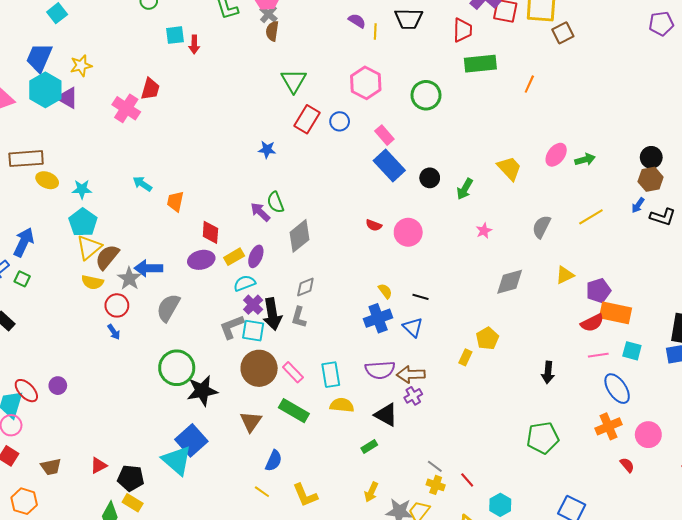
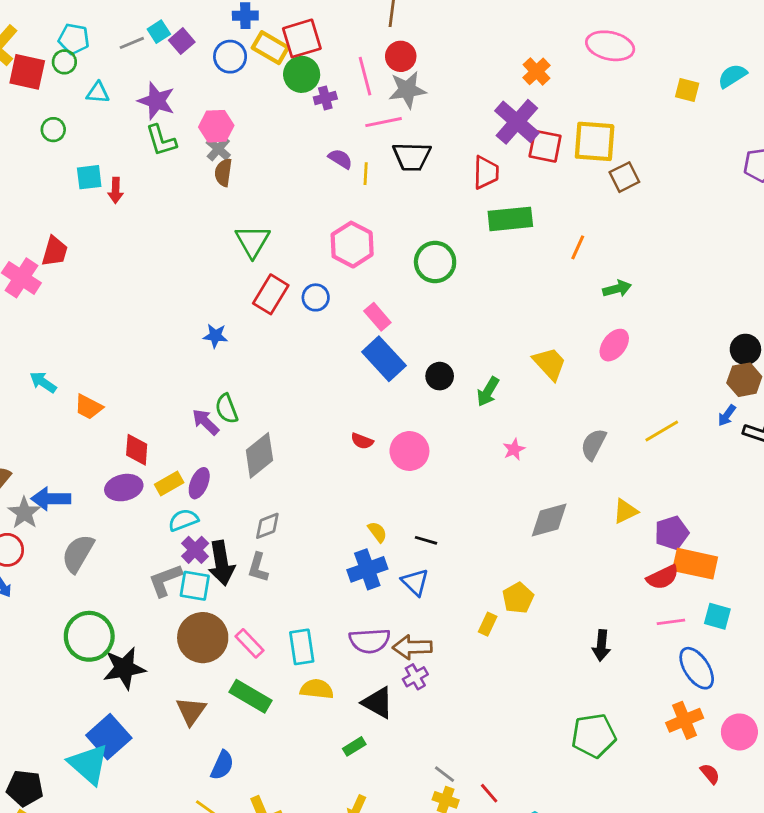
green arrow: (585, 160) -> (617, 289), moved
orange trapezoid: (175, 201) -> (88, 407), turned -75

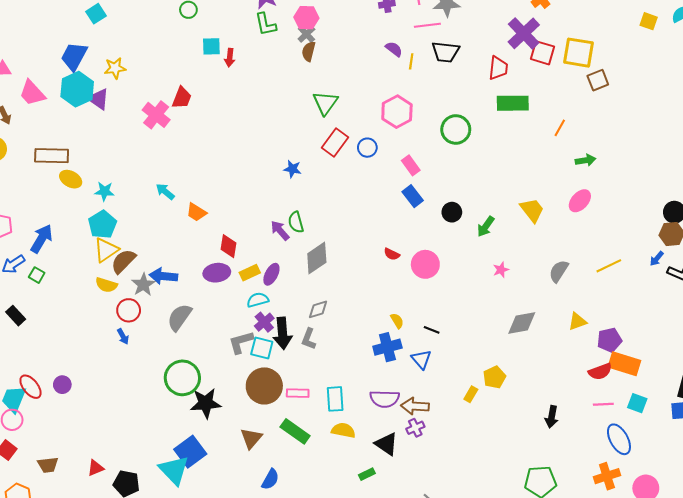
blue rectangle: (384, 359) -> (413, 196), size x0.7
pink rectangle: (250, 643) -> (298, 393), turned -50

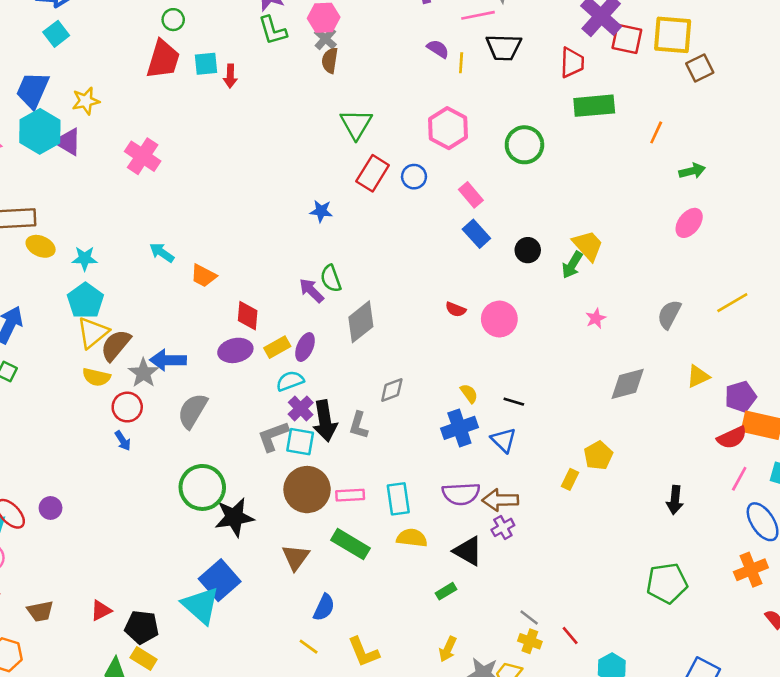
red trapezoid: (182, 98) -> (163, 59), moved, size x1.4
yellow trapezoid: (532, 210) -> (588, 245), moved
gray diamond: (318, 309) -> (392, 390), moved
pink line: (603, 404) -> (739, 479), turned -54

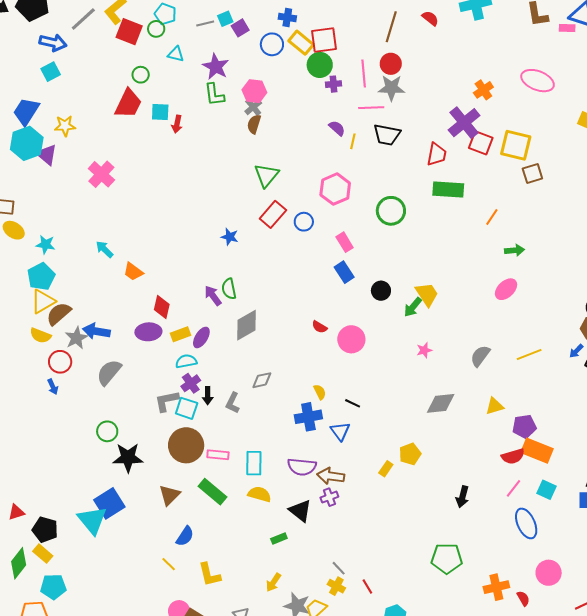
black arrow: (325, 421) -> (208, 396), size x0.6
green circle: (202, 487) -> (107, 431), size x0.6
orange cross: (751, 570) -> (496, 587), moved

